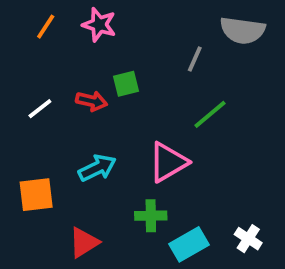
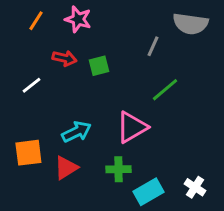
red arrow: (92, 101) -> (64, 58), moved
red triangle: (84, 242) -> (66, 168), moved

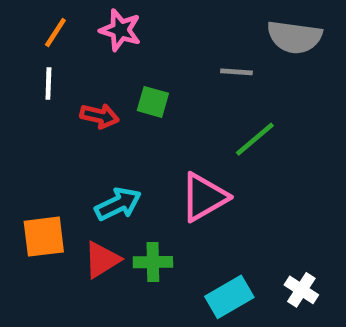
gray line: (153, 46) -> (236, 72), turned 70
red arrow: (64, 58) -> (100, 116), moved
green square: (99, 66) -> (153, 102), turned 30
white line: (31, 85) -> (48, 83), moved, turned -50
green cross: (118, 169) -> (153, 262), moved

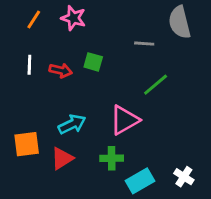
gray semicircle: (294, 37) -> (180, 22), turned 68
white line: (48, 83) -> (29, 65), moved
green cross: (153, 262) -> (112, 158), moved

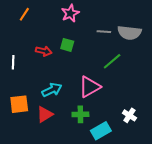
pink star: (73, 18) -> (70, 13), moved, turned 30
gray semicircle: (180, 22) -> (129, 33), moved, turned -70
white line: (29, 65) -> (13, 62), moved
white cross: (184, 177) -> (129, 115), moved

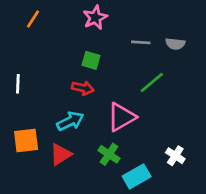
gray semicircle: (129, 33) -> (175, 44), size x0.6
red arrow: (44, 51) -> (83, 88), moved
green cross: (80, 114) -> (109, 154), turned 35

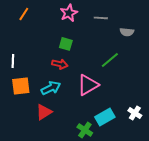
gray line: (141, 42) -> (101, 18), moved
orange square: (26, 141) -> (21, 86), moved
green cross: (109, 154) -> (85, 130), moved
white cross: (175, 156) -> (135, 113), moved
cyan rectangle: (137, 176) -> (105, 117), moved

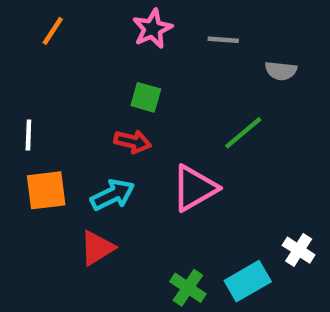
cyan rectangle: (105, 117) -> (248, 281), moved

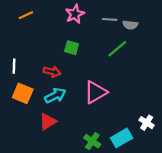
orange line: (53, 31) -> (26, 15), turned 32
gray semicircle: (281, 71) -> (130, 25), moved
green line: (243, 133) -> (117, 49), moved
red arrow: (133, 142) -> (52, 72), moved
orange square: (46, 190) -> (23, 93), turned 30

